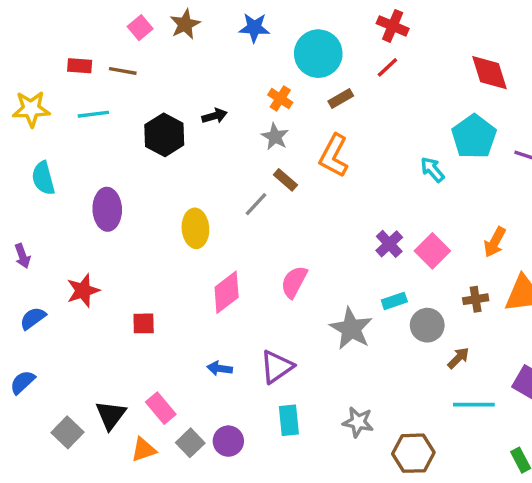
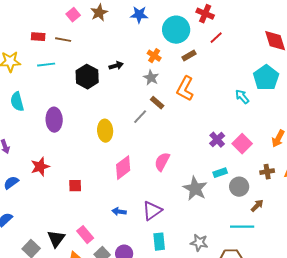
red cross: (393, 26) -> (205, 14), moved
cyan line: (474, 405) -> (242, 227), moved

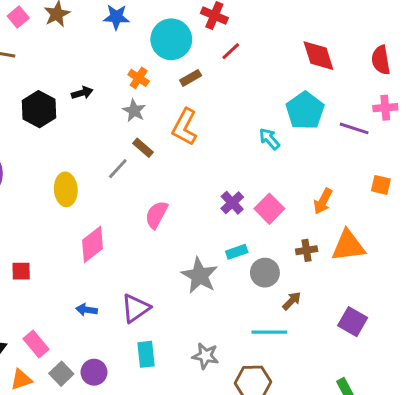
pink semicircle: (162, 162) -> (156, 215), moved

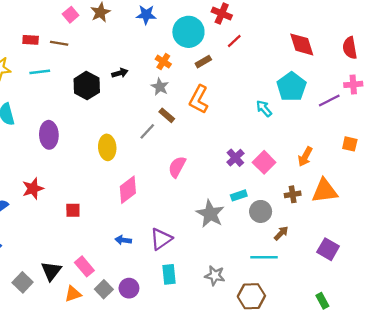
purple line: (354, 128) -> (329, 100), turned -45

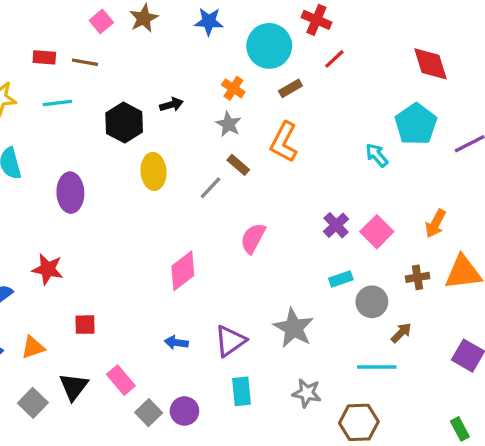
yellow ellipse: (107, 147) -> (154, 171), moved
red star: (33, 189) -> (48, 269), turned 30
red square: (73, 210) -> (85, 325), moved
gray star: (210, 214) -> (294, 328), moved
orange triangle: (73, 294) -> (33, 347), moved

